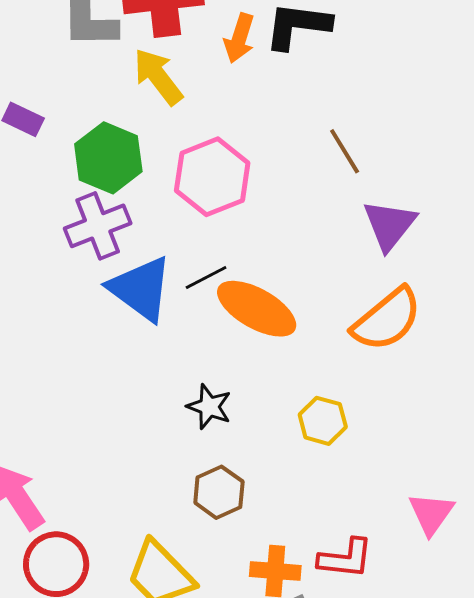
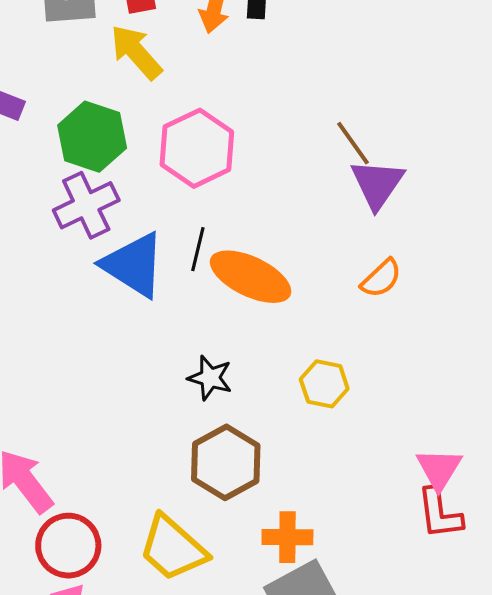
brown line: (345, 151) -> (353, 143), moved
black line: (206, 278) -> (198, 249), turned -45
orange semicircle: (387, 319) -> (381, 278), size x0.6
brown hexagon: (219, 492) -> (226, 462), size x1.4
red L-shape: (346, 558) -> (440, 513), moved, turned 80

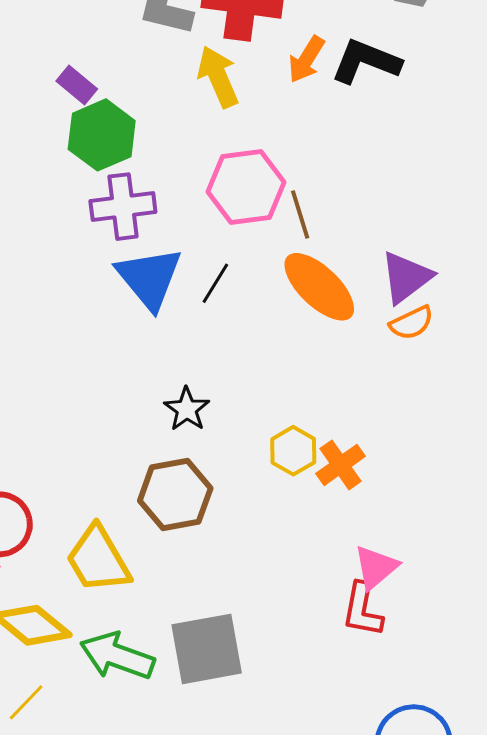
green hexagon: (92, 137) -> (102, 135), moved
brown line: (353, 143) -> (300, 215), moved
orange ellipse: (251, 277) -> (319, 287), moved
orange semicircle: (381, 278) -> (411, 323), moved
orange cross: (287, 537) -> (341, 465), moved, turned 36

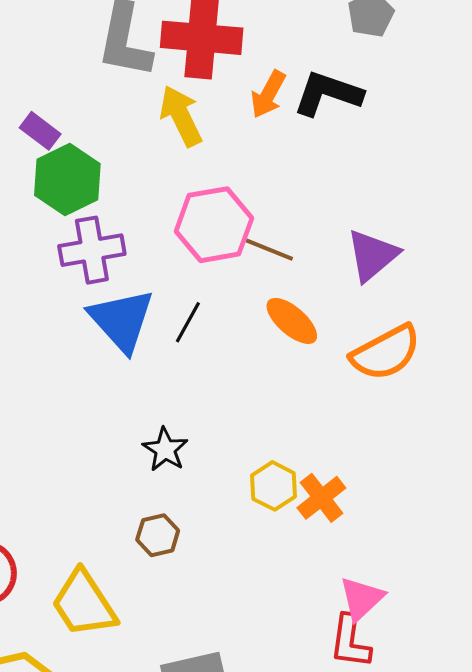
brown line: (300, 215) -> (269, 250), turned -48
purple triangle: (406, 277) -> (372, 255), moved
orange ellipse: (319, 287) -> (292, 321), size x0.7
orange semicircle: (411, 323) -> (386, 353), size x1.6
brown hexagon: (175, 494) -> (158, 535), size x0.6

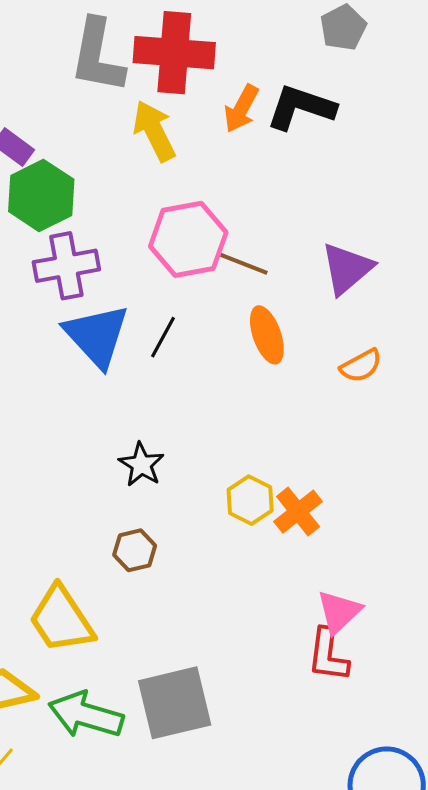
orange ellipse: (292, 321) -> (267, 335), turned 30
orange semicircle: (386, 353) -> (361, 366), size x0.6

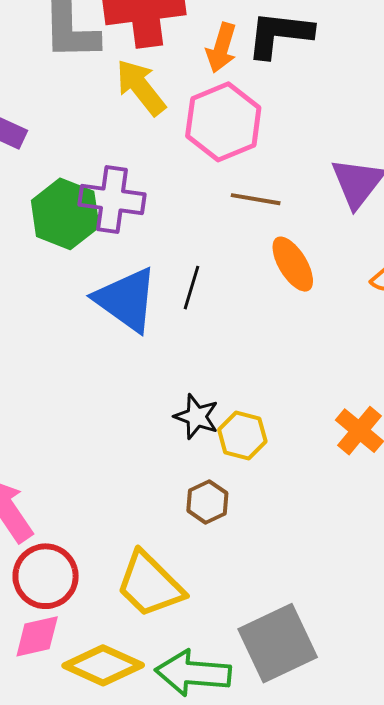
green hexagon: (41, 195) -> (65, 214), moved
pink hexagon: (188, 239) -> (223, 122), moved
purple cross: (66, 266) -> (112, 199), moved, turned 30
yellow hexagon: (250, 500) -> (242, 435), moved

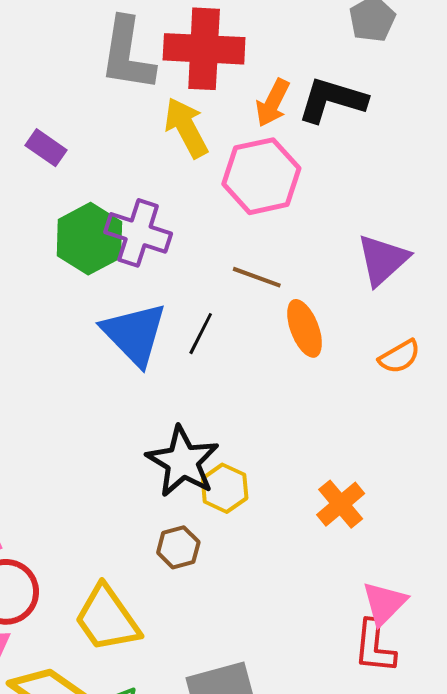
brown line: (256, 199) -> (257, 277), moved
black star: (196, 417) -> (183, 461), size x1.6

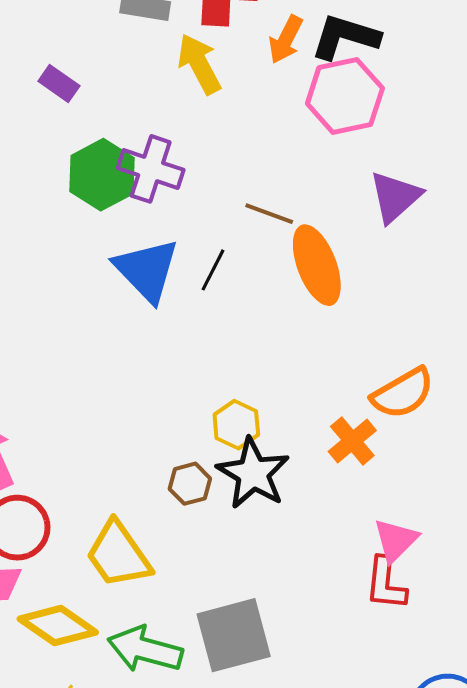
pink hexagon: (261, 176) -> (345, 96), moved
orange ellipse: (305, 328) -> (317, 265), size x1.4
orange semicircle: (399, 357) -> (403, 393), moved, size x1.5
black star: (183, 461) -> (253, 473), moved

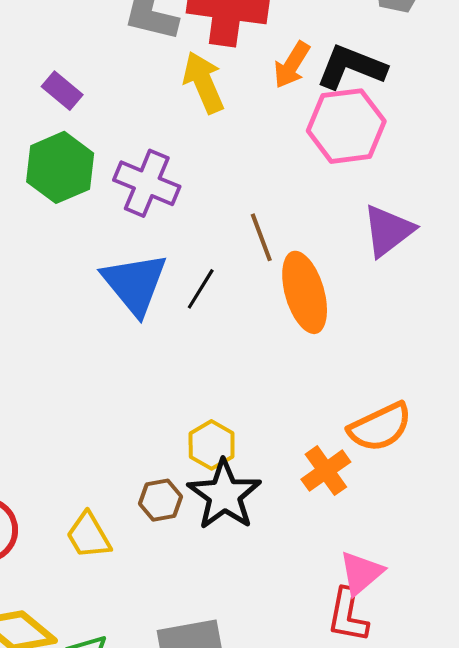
green hexagon: (102, 175) -> (60, 167), moved
brown line: (269, 214) -> (261, 237), turned 45
yellow trapezoid: (118, 555) -> (89, 535), moved, size x0.7

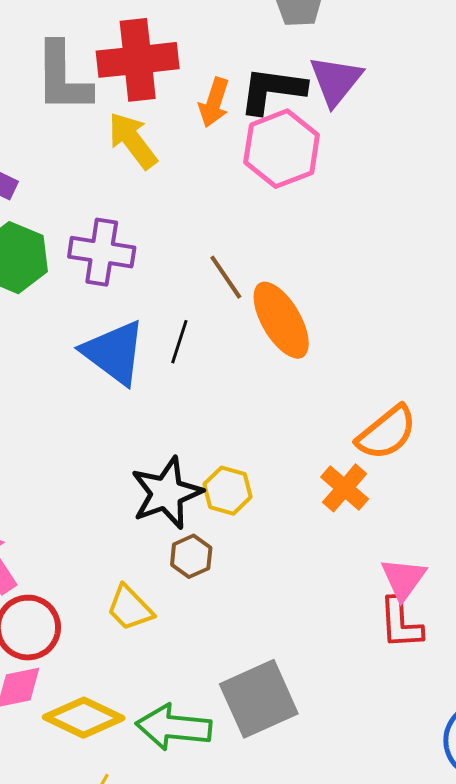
purple triangle: (388, 231) -> (336, 80), moved
black star: (224, 495) -> (166, 493), moved, turned 30

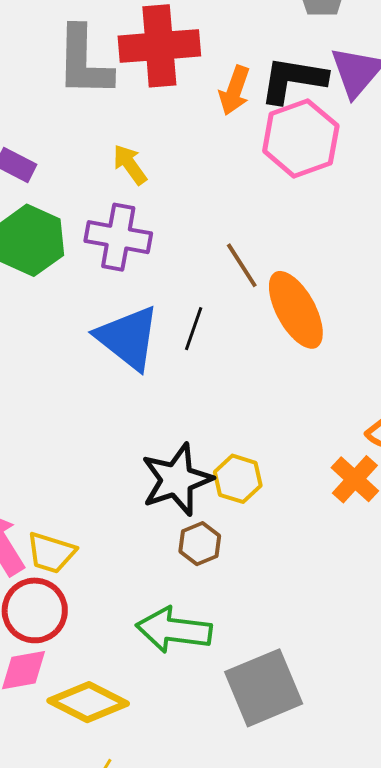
yellow arrow: (133, 141) -> (130, 165), moved, size x0.7
yellow trapezoid: (130, 608) -> (51, 553), moved, turned -30
green arrow: (174, 727) -> (174, 630), moved

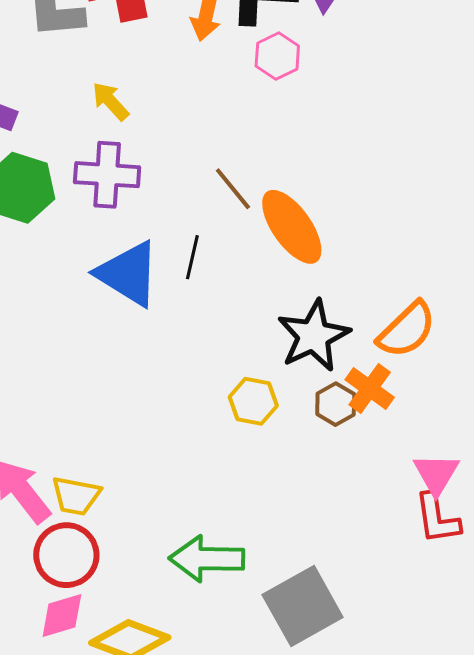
pink hexagon: (301, 138) -> (277, 56), size x0.6
black star: (177, 480) -> (313, 336), moved
brown hexagon: (200, 544) -> (336, 404), moved

